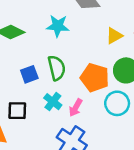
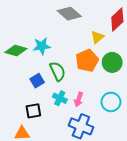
cyan star: (58, 26) -> (42, 46), moved
orange pentagon: (95, 78) -> (87, 61), moved, turned -30
cyan circle: (117, 103) -> (111, 102), moved

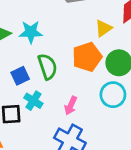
cyan cross: (60, 98) -> (33, 101), moved
cyan circle: (111, 102) -> (113, 95), moved

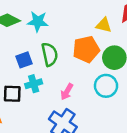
yellow triangle: (103, 28) -> (104, 25), turned 42
cyan cross: (33, 101) -> (34, 84), turned 35

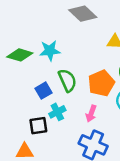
orange pentagon: (86, 49) -> (101, 83), moved

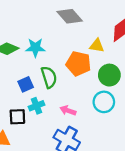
orange pentagon: (101, 83) -> (78, 64), moved, turned 30
pink arrow: (91, 114) -> (68, 110), turned 84

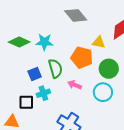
pink arrow: (68, 110) -> (75, 85), moved

